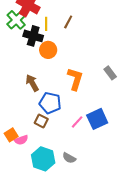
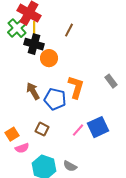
yellow line: (46, 24) -> (34, 28), moved
blue pentagon: (50, 103) -> (55, 99), moved
orange square: (11, 135) -> (12, 134), moved

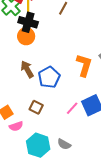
orange circle: (49, 58) -> (26, 36), moved
orange L-shape: (76, 87) -> (84, 65), moved
blue pentagon: (55, 99) -> (49, 77), turned 30

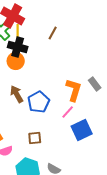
brown square: (36, 107) -> (35, 138), moved, turned -32
pink line: (72, 108) -> (68, 112), moved

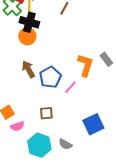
pink line: (68, 112) -> (70, 87), moved
blue square: (82, 130) -> (93, 124), moved

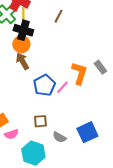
brown arrow: (28, 69) -> (22, 61), moved
pink line: (70, 87) -> (62, 87), moved
gray semicircle: (65, 144) -> (59, 137), moved

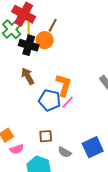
brown line: (58, 16) -> (53, 25), moved
orange circle: (21, 44) -> (45, 40), moved
orange L-shape: (79, 73) -> (64, 85), moved
blue pentagon: (44, 85) -> (50, 100), turned -30

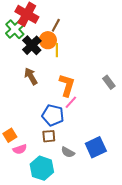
yellow line: (29, 29) -> (57, 50), moved
black cross: (29, 45) -> (32, 45), turned 30
blue pentagon: (50, 100) -> (53, 115), moved

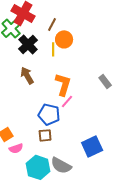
orange circle: (48, 40) -> (64, 39), moved
gray semicircle: (68, 152) -> (61, 165), moved, size x1.5

